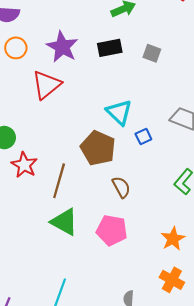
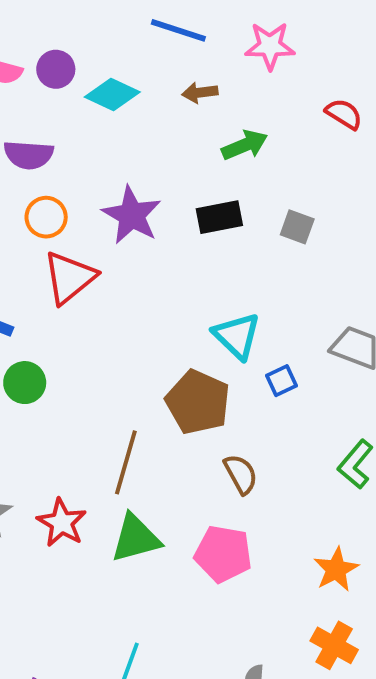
red triangle: (46, 85) -> (69, 277), moved
red star: (24, 165) -> (62, 523), moved
green triangle: (64, 222) -> (136, 538), turned -44

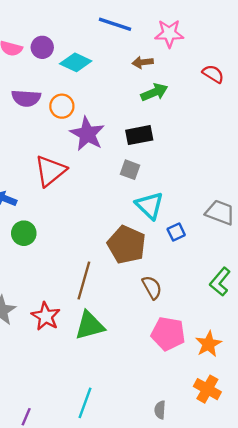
brown arrow: (200, 93) -> (143, 62), moved
orange circle: (46, 217) -> (62, 106), moved
gray square: (297, 227) -> (130, 170), moved
pink pentagon: (223, 554) -> (168, 334), moved

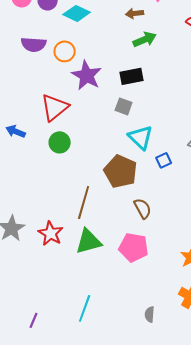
green circle: (24, 233) -> (60, 142), moved
pink pentagon: (168, 334) -> (134, 247), moved

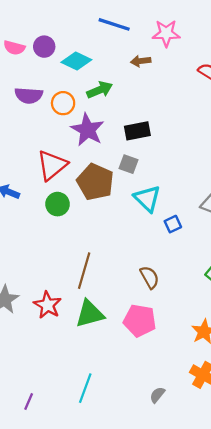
green arrow: (145, 39) -> (100, 90), moved
brown pentagon: (121, 171) -> (95, 182), moved
gray semicircle: (150, 314) -> (157, 395), turned 35

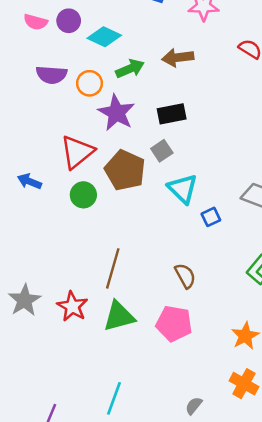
brown arrow: (141, 61) -> (178, 58), moved, size x1.4
gray square: (128, 164) -> (162, 151), turned 36

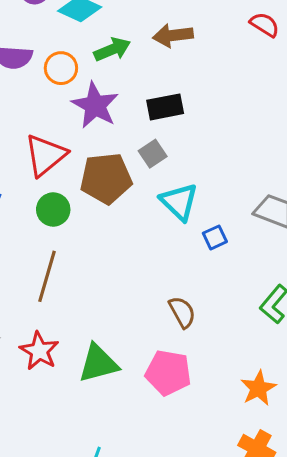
brown pentagon: (125, 170) -> (106, 178), turned -30
brown line: (113, 268) -> (47, 276), moved

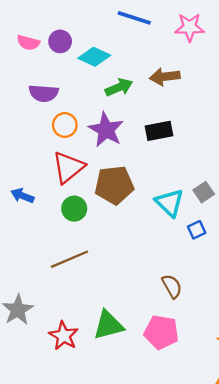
orange circle: (61, 68) -> (65, 125), moved
gray square: (153, 154) -> (204, 192), moved
brown line: (47, 276) -> (69, 259), turned 51
red star: (39, 351) -> (64, 336), moved

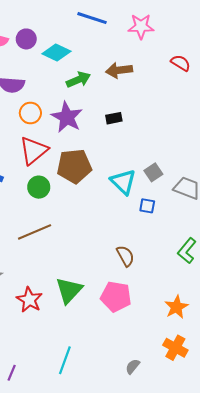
black rectangle: (159, 131) -> (114, 118), size x0.7
blue square: (197, 230) -> (147, 206), turned 35
green triangle: (108, 325) -> (69, 290), turned -32

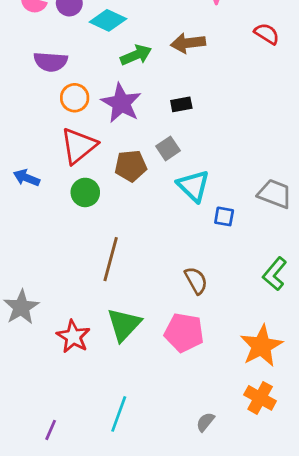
brown pentagon: (74, 166) -> (131, 166), size x0.7
gray square: (153, 172) -> (168, 148), moved
brown line: (35, 232) -> (111, 259), moved, turned -52
orange star: (176, 307) -> (261, 346), size x1.4

